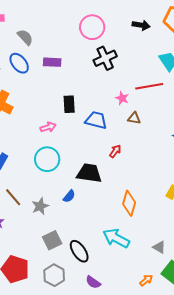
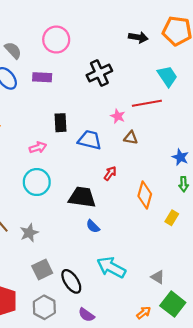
pink circle: (92, 27) -> (56, 40), moved
blue semicircle: (69, 196) -> (93, 226), moved, turned 96
orange diamond: (129, 203) -> (145, 195), moved

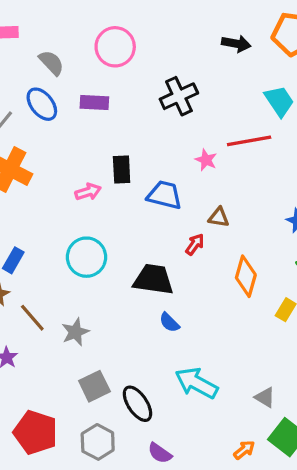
brown triangle: (131, 138) -> (219, 217), moved
pink arrow: (38, 147) -> (88, 192), moved

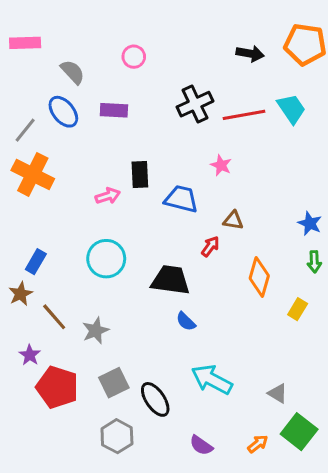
pink circle: (115, 47) -> (134, 57), size x0.6
red line: (249, 141) -> (244, 115), moved
red pentagon: (35, 432) -> (57, 387), moved
purple semicircle: (160, 453) -> (201, 445), moved

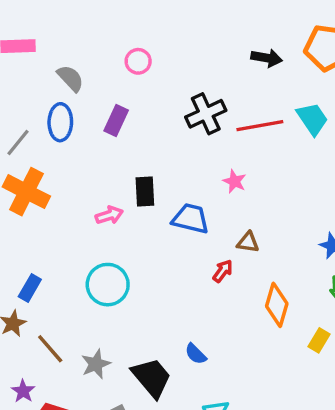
purple rectangle: (114, 110) -> (116, 120), turned -68
blue ellipse: (63, 112) -> (60, 122), turned 40
black trapezoid: (171, 280) -> (152, 378), moved, turned 42

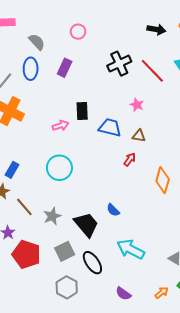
red line: (260, 126) -> (152, 71), turned 56
brown triangle: (248, 242) -> (139, 136), moved

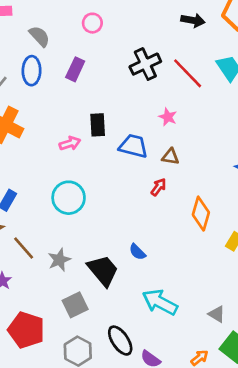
red pentagon: (26, 254) -> (26, 330), moved
black ellipse: (92, 263) -> (120, 341), moved

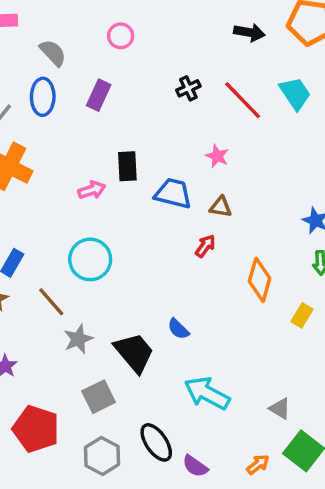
black cross: (145, 64) -> (188, 88), size x0.6
brown line: (24, 248) -> (51, 302), moved

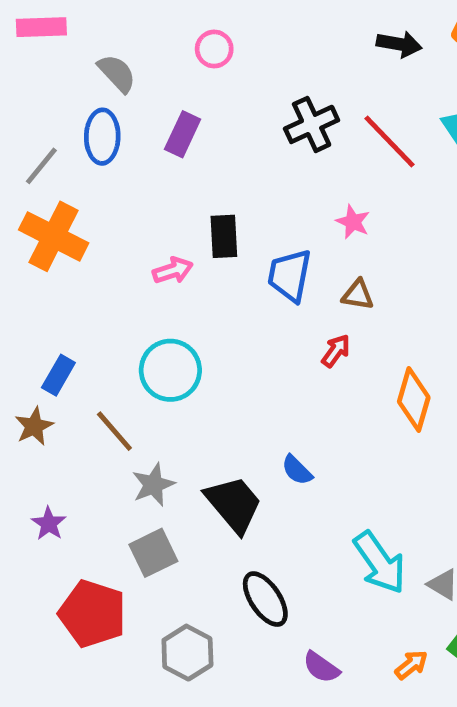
black cross: (188, 88) -> (312, 124), size x1.5
blue trapezoid: (173, 193) -> (290, 275), turned -93
cyan arrow: (207, 393) -> (380, 563), moved, turned -153
gray square: (99, 397) -> (153, 553), moved
black ellipse: (156, 442) -> (265, 599), moved

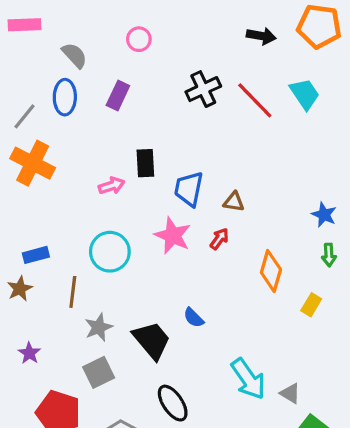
pink star: (353, 222) -> (173, 236), moved, size x1.6
blue rectangle: (58, 375) -> (36, 255), turned 45
brown line: (114, 431) -> (73, 292), turned 48

